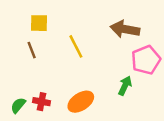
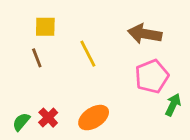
pink pentagon: (146, 60) -> (152, 76), moved
green arrow: (125, 86) -> (173, 105), moved
red cross: (41, 102) -> (48, 118), turned 35

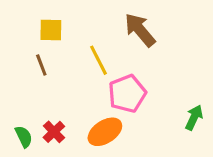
brown arrow: (145, 34) -> (140, 30), moved, turned 40
pink pentagon: (152, 76) -> (127, 94), moved
green semicircle: (21, 122) -> (24, 137), turned 114

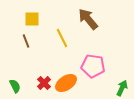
pink pentagon: (127, 94) -> (93, 66), moved, turned 30
green arrow: (194, 117) -> (122, 88), moved
red cross: (54, 132) -> (44, 83), moved

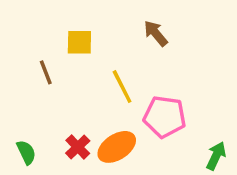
yellow square: (32, 19) -> (79, 42), moved
brown arrow: (88, 19) -> (156, 33), size x0.7
yellow line: (62, 38) -> (122, 87), moved

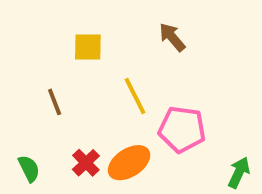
brown line: (46, 72) -> (55, 102), moved

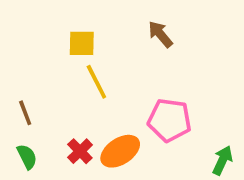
yellow line: (135, 96) -> (96, 82), moved
brown line: (55, 102) -> (25, 113), moved

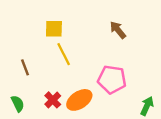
brown arrow: (160, 34) -> (118, 30), moved
brown line: (25, 113) -> (25, 67), moved

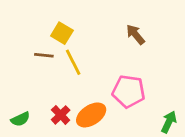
yellow square: (54, 29) -> (62, 33), turned 30
brown line: (25, 67) -> (44, 55), moved, turned -63
green semicircle: (18, 104) -> (20, 119), turned 91

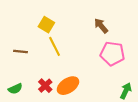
brown line: (44, 55) -> (20, 52), moved
pink pentagon: (129, 91) -> (112, 54), moved

